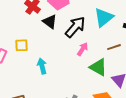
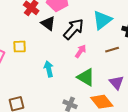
cyan arrow: (42, 66) -> (49, 69), moved
green triangle: (98, 67) -> (86, 77), moved

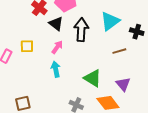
black arrow: (74, 29) -> (81, 30), turned -40
pink arrow: (81, 51) -> (57, 47), moved

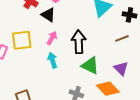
black arrow: (81, 30) -> (79, 42), moved
yellow square: (27, 46) -> (22, 40), size x1.5
brown line: (119, 51) -> (122, 38), moved

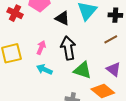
black triangle: (48, 15) -> (62, 18), moved
cyan arrow: (52, 60) -> (44, 69), turned -42

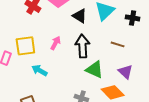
brown line: (111, 39) -> (118, 44), moved, turned 40
cyan arrow: (44, 69) -> (39, 70), moved

